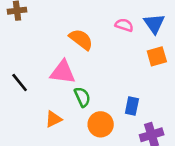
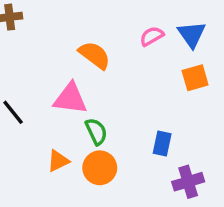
pink semicircle: (124, 25) -> (152, 36), turned -48
orange circle: (101, 124) -> (100, 168), moved

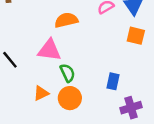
orange semicircle: (95, 55) -> (66, 20), turned -50
orange square: (195, 78) -> (136, 36), turned 30

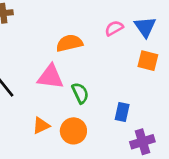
green semicircle: (67, 73) -> (80, 93), moved

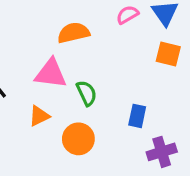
orange triangle: (41, 126) -> (39, 116), moved

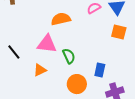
orange circle: (78, 139) -> (77, 84), moved

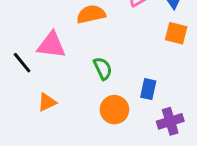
pink triangle: (47, 44) -> (51, 45), moved
orange triangle: (40, 70) -> (47, 102), moved

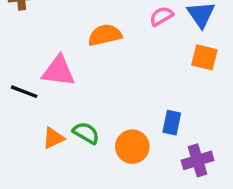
black line: (22, 63) -> (24, 92), turned -30
green semicircle: (103, 69) -> (86, 133), moved, turned -35

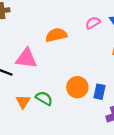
orange triangle: (53, 138) -> (23, 102), turned -32
orange circle: (132, 147) -> (77, 87), moved

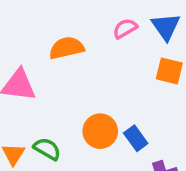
blue rectangle: (100, 92) -> (136, 138), turned -48

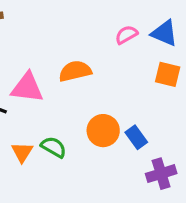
blue triangle: (166, 27) -> (164, 33), turned -32
orange semicircle: (67, 48) -> (75, 71), moved

